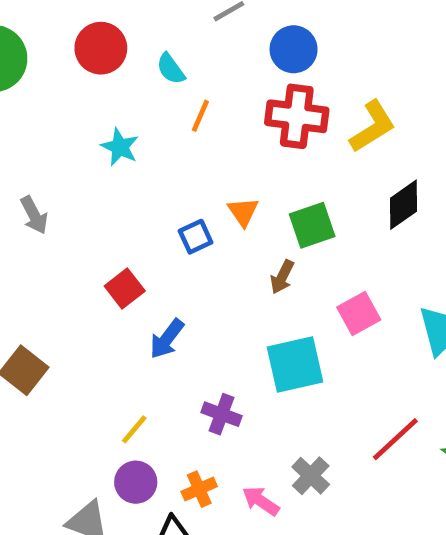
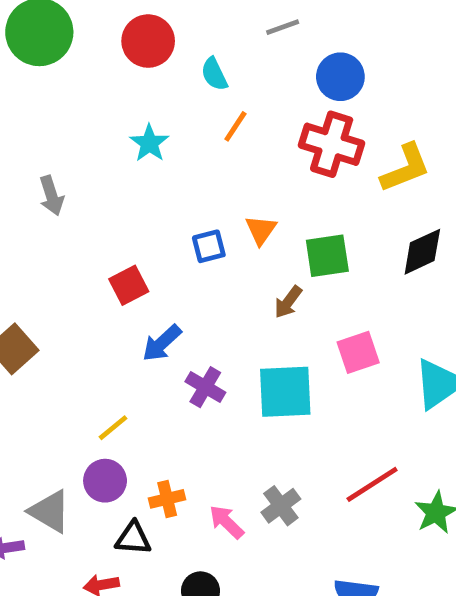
purple cross: (222, 414) -> (205, 387), moved

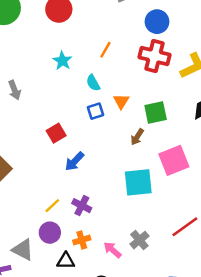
cyan semicircle: (214, 74) -> (93, 83), moved
pink square: (358, 352) -> (174, 160), size x1.4
purple cross: (205, 387) -> (82, 206), moved

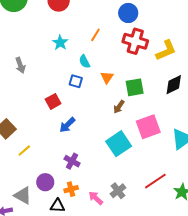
blue circle: (157, 22) -> (128, 13), moved
blue square: (95, 111) -> (76, 81), moved, turned 32
cyan square: (138, 182) -> (119, 144), turned -30
yellow line: (52, 206) -> (24, 150), moved

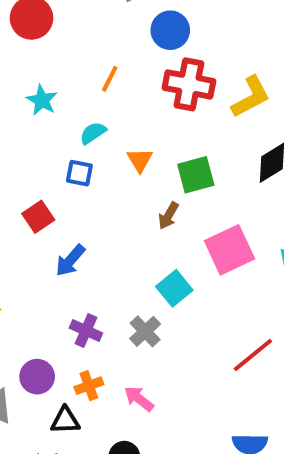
cyan semicircle: (84, 62) -> (93, 133), turned 88
cyan square: (119, 144) -> (174, 288), size x0.7
gray cross: (118, 191) -> (145, 331), moved

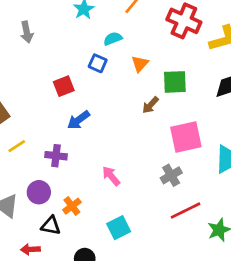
cyan square: (174, 288) -> (119, 228), moved
purple cross: (86, 331) -> (56, 156), moved, turned -30
gray cross: (145, 331) -> (171, 175), moved
orange cross: (89, 386) -> (72, 206), turned -30
pink arrow: (139, 399) -> (111, 176), moved

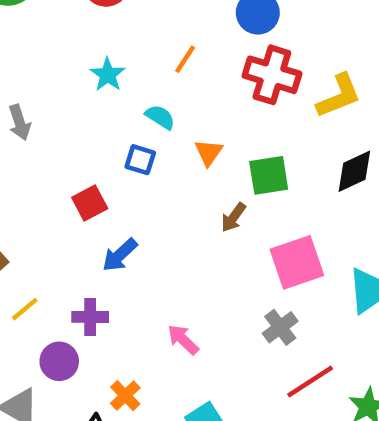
cyan semicircle: (113, 39) -> (160, 117), turned 60
purple circle: (39, 192) -> (59, 361), moved

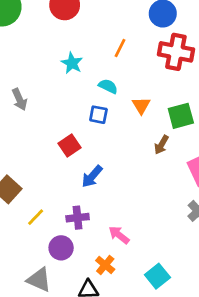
pink arrow: (183, 340) -> (119, 235), moved

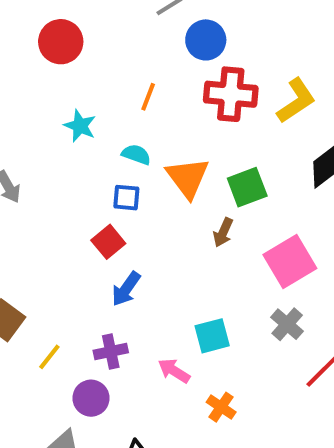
orange triangle: (141, 105) -> (188, 178), size x1.6
red square: (69, 146) -> (108, 242), moved
orange cross: (105, 265) -> (221, 407), moved
cyan square: (157, 276) -> (212, 336), moved, turned 30

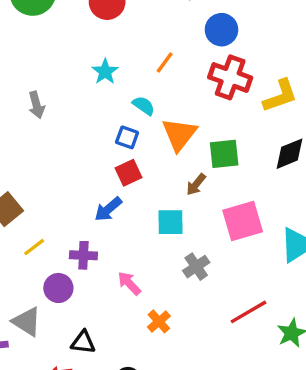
red square: (108, 242) -> (129, 173), moved
gray cross: (287, 324) -> (196, 267), moved
cyan square: (212, 336) -> (170, 222), moved

